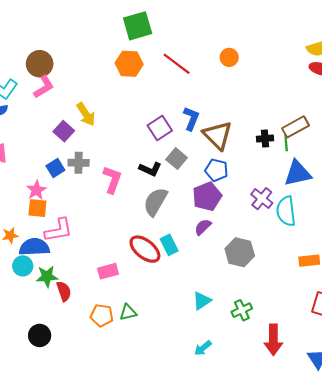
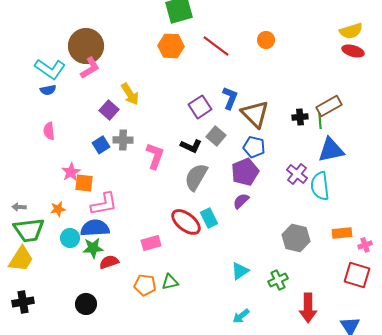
brown circle: (40, 64) -> (86, 46), size x1.4
pink star: (36, 190) -> (71, 172), moved
blue semicircle: (34, 247) -> (95, 228), moved
gray hexagon: (240, 252) -> (296, 238), moved
red semicircle: (64, 291) -> (109, 262), turned -90

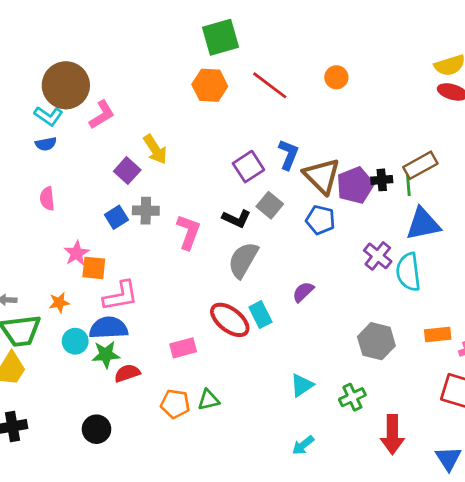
brown circle: (86, 46) -> (66, 85), moved
cyan L-shape: (50, 69) -> (49, 116), size x0.7
purple pentagon: (245, 172) -> (355, 185), moved

